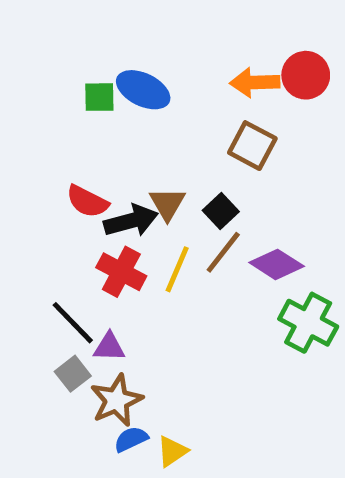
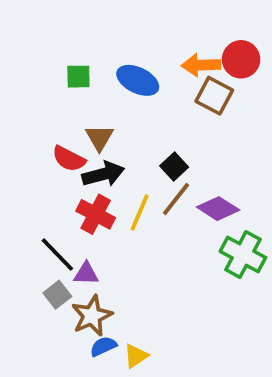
blue ellipse: (143, 90) -> (138, 80), moved
brown square: (252, 146) -> (214, 96), moved
brown triangle: (167, 204) -> (99, 138), moved

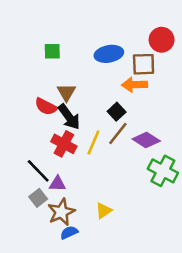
orange arrow: (201, 65) -> (135, 85), moved
blue ellipse: (138, 80) -> (109, 54), moved, turned -36
brown square: (214, 96) -> (144, 64), turned -30
black arrow: (103, 174) -> (69, 117), turned 68
yellow triangle: (136, 356) -> (104, 211), moved

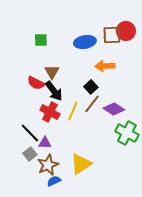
brown square: (144, 64) -> (112, 35), moved
yellow triangle: (104, 211) -> (81, 164), size x1.6

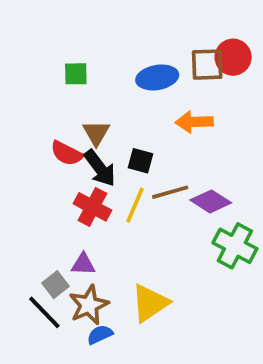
black square: (91, 87) -> (141, 161), moved, turned -32
brown line: (92, 104) -> (170, 192), turned 36
black line: (30, 133) -> (44, 312), moved

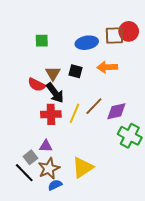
black square: (141, 161) -> (75, 71), moved
brown line: (170, 192) -> (94, 106), turned -30
purple diamond: (211, 201) -> (116, 111), turned -45
red cross: (92, 207) -> (51, 114), turned -30

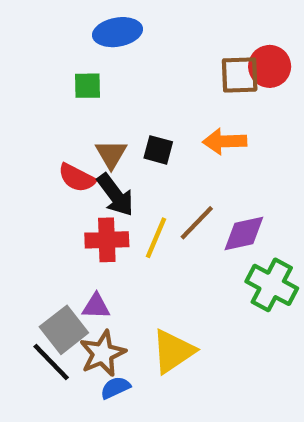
blue ellipse: (87, 43) -> (118, 32), moved
gray square: (30, 157) -> (64, 330), size x1.5

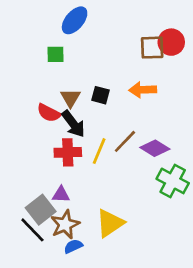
blue ellipse: (118, 32) -> (75, 20), turned -40
purple diamond: (244, 233) -> (155, 148), turned 44

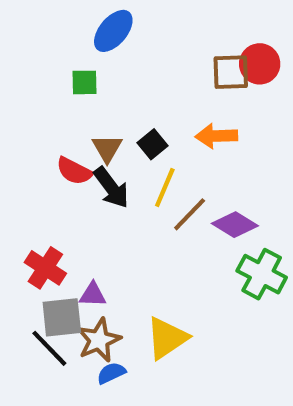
black square: (100, 95) -> (152, 144), turned 36
yellow line: (99, 151) -> (165, 188), moved
red cross: (68, 152) -> (45, 268), moved, turned 35
gray square: (41, 210) -> (62, 317), turned 32

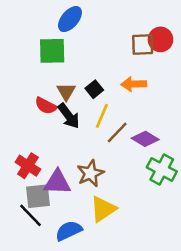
green square: (84, 82) -> (52, 51), size x1.6
purple triangle: (93, 295) -> (57, 182), size x1.6
brown star: (99, 340) -> (90, 173), moved
blue semicircle: (111, 373) -> (69, 231), size x1.5

